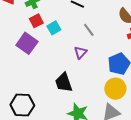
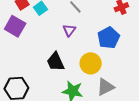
yellow circle: (115, 89) -> (91, 63), moved

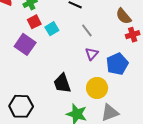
purple triangle: (69, 30) -> (92, 54), moved

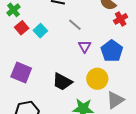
purple square: (25, 44) -> (21, 72), moved
black trapezoid: (62, 83) -> (62, 82), turned -30

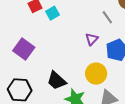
gray line: (75, 25) -> (107, 17), moved
black trapezoid: (62, 82) -> (56, 81), moved

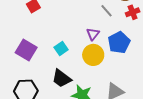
cyan square: (52, 13) -> (61, 48), moved
yellow circle: (96, 74) -> (93, 55), moved

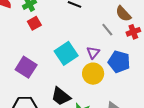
blue pentagon: (119, 43) -> (119, 62), turned -30
cyan square: (61, 48) -> (66, 53), moved, size x1.6

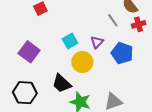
cyan square: (66, 53) -> (70, 41), size x0.7
yellow circle: (93, 74) -> (82, 62), moved

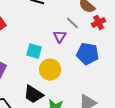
cyan square: (70, 41) -> (34, 51), turned -35
purple triangle: (97, 42) -> (60, 36), moved

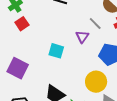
yellow circle: (50, 70) -> (96, 82), moved

